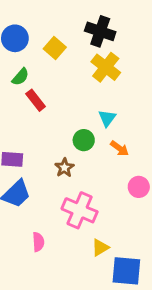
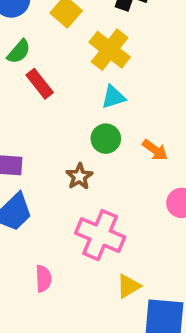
yellow cross: (106, 67) -> (110, 50), moved
cyan triangle: (107, 118) -> (113, 97), moved, turned 36

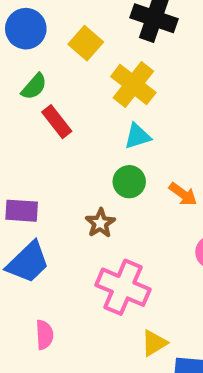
pink semicircle: (43, 279) -> (44, 335), moved

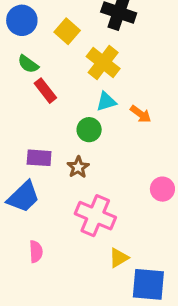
green semicircle: (34, 87) -> (28, 64), turned 85
green circle: (129, 182) -> (89, 130), moved
orange arrow: (183, 194) -> (141, 114), moved
purple rectangle: (22, 211) -> (39, 158), moved

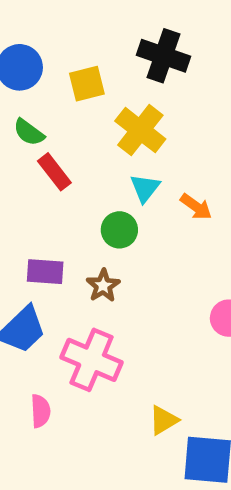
yellow square: (67, 31) -> (87, 84), turned 35
cyan triangle: (106, 102) -> (145, 188), turned -35
pink cross: (95, 216) -> (92, 360), moved

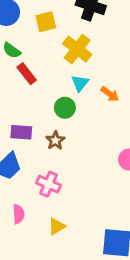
pink cross: (92, 360) -> (49, 184), size x0.7
yellow triangle: (164, 420) -> (57, 226), moved

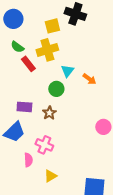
yellow square: (46, 22) -> (52, 26), moved
yellow cross: (77, 49) -> (47, 50), moved, turned 35
pink semicircle: (19, 214) -> (28, 160), moved

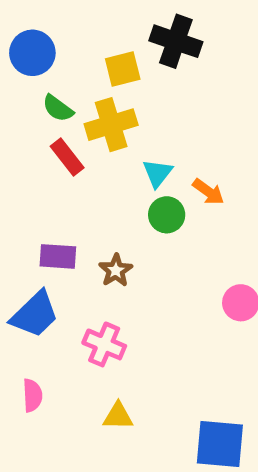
green semicircle: (17, 47) -> (58, 108), moved
green circle: (56, 89) -> (167, 215), moved
pink semicircle: (28, 160) -> (32, 395), moved
yellow triangle: (50, 176) -> (118, 416), turned 32

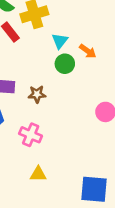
brown star: (116, 270) -> (37, 94), turned 30

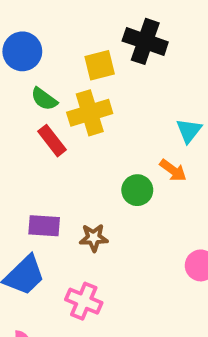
cyan triangle: (60, 41) -> (189, 131), moved

